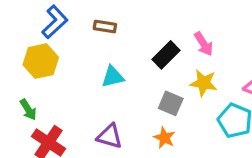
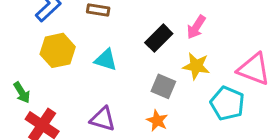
pink arrow: (204, 44) -> (196, 27), turned 65
yellow hexagon: (41, 61) -> (58, 50), moved
cyan triangle: (113, 77) -> (106, 60), turned 30

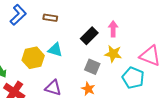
pink arrow: (196, 27) -> (113, 29), turned 147
yellow hexagon: (58, 50) -> (33, 58), moved

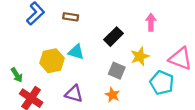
pink arrow: (113, 29) -> (151, 22), moved
yellow star: (113, 54) -> (140, 56), turned -30

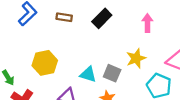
black rectangle: (113, 37) -> (102, 18), moved
cyan triangle: (76, 52) -> (88, 74), moved

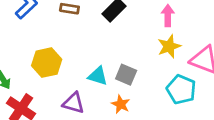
yellow star: (136, 58) -> (169, 46), moved

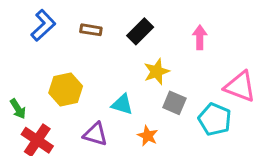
yellow star: (169, 46) -> (157, 72), moved
gray square: (126, 75) -> (174, 103), moved

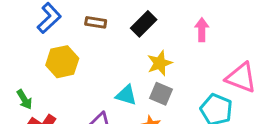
yellow hexagon: (66, 89) -> (62, 62), moved
gray square: (174, 103) -> (161, 94), moved

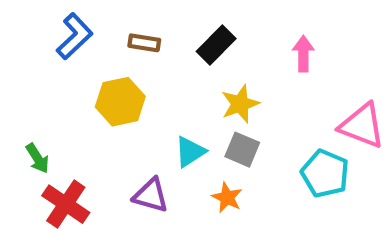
yellow hexagon: (62, 62) -> (120, 102), moved
cyan triangle: (126, 95) -> (190, 152), turned -50

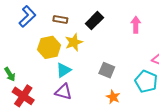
yellow star: (240, 104) -> (74, 42), moved
cyan triangle: (190, 152) -> (63, 70), moved
orange star: (227, 198) -> (113, 97), moved

